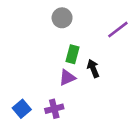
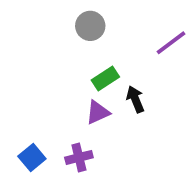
green rectangle: (72, 54) -> (105, 79), turned 42

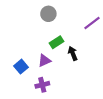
purple triangle: (98, 112) -> (44, 60), moved
blue square: (32, 157) -> (21, 67), moved

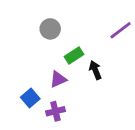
gray circle: (48, 14) -> (50, 29), moved
blue square: (21, 67) -> (30, 98), moved

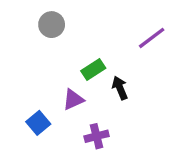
gray circle: (50, 29) -> (52, 25), moved
purple cross: (55, 111) -> (97, 136), moved

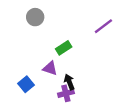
black arrow: (120, 88) -> (69, 82), moved
purple triangle: (73, 100) -> (50, 68), turned 42

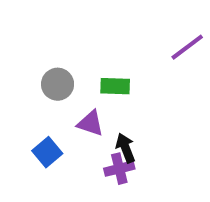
gray circle: (35, 17) -> (58, 84), moved
green rectangle: (64, 48) -> (115, 86), turned 35

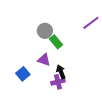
gray circle: (58, 84) -> (45, 31), moved
green rectangle: (115, 86) -> (56, 42), turned 48

